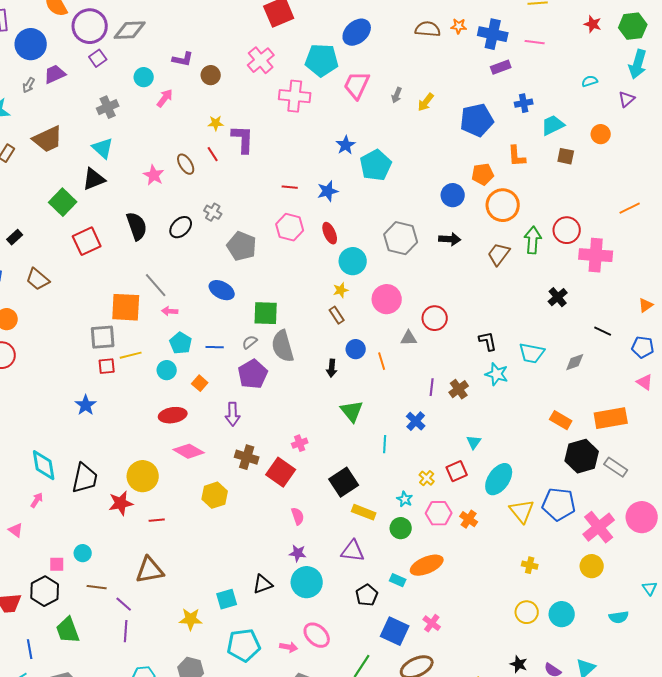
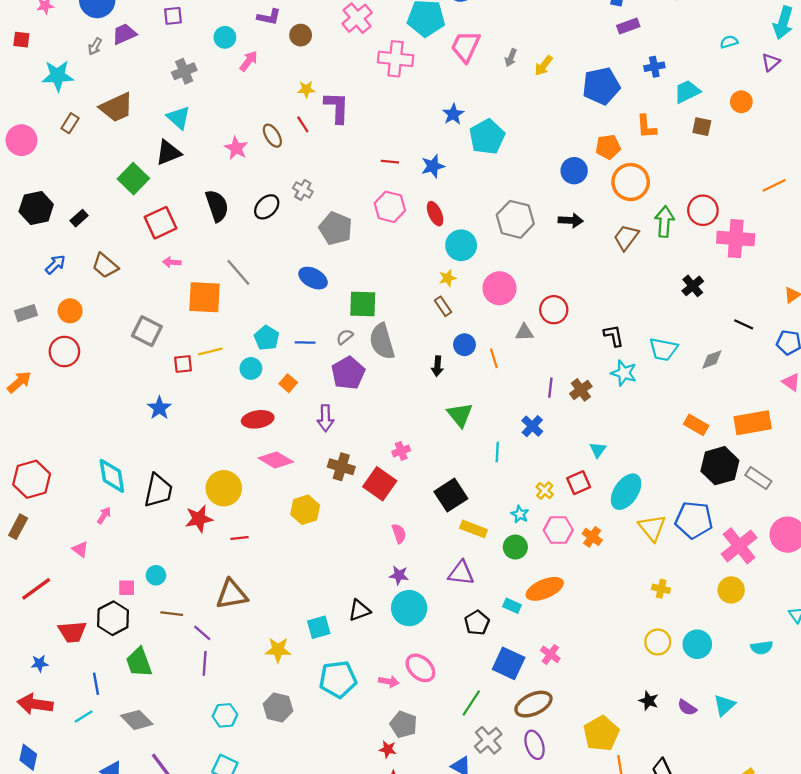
purple square: (98, 58) -> (173, 16), turned 30
pink arrow: (170, 311) -> (172, 262), moved
gray square: (103, 337) -> (147, 331), moved, turned 32

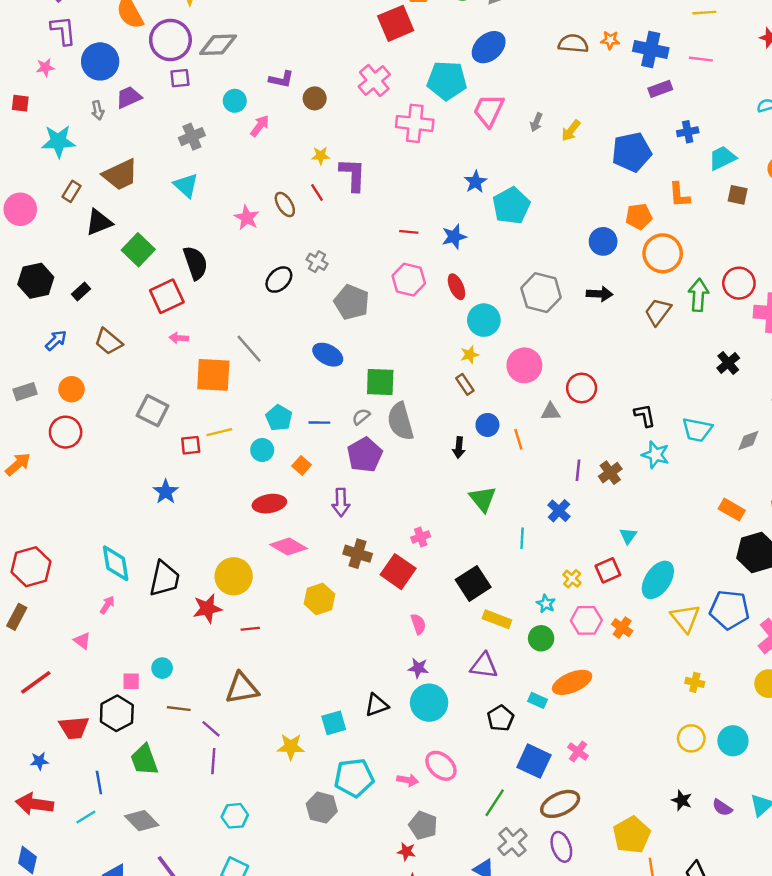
gray arrow: (95, 46) -> (98, 110), turned -42
black triangle: (168, 153) -> (99, 222), moved
black semicircle: (217, 206) -> (195, 263), moved
gray hexagon: (278, 707) -> (322, 808), moved

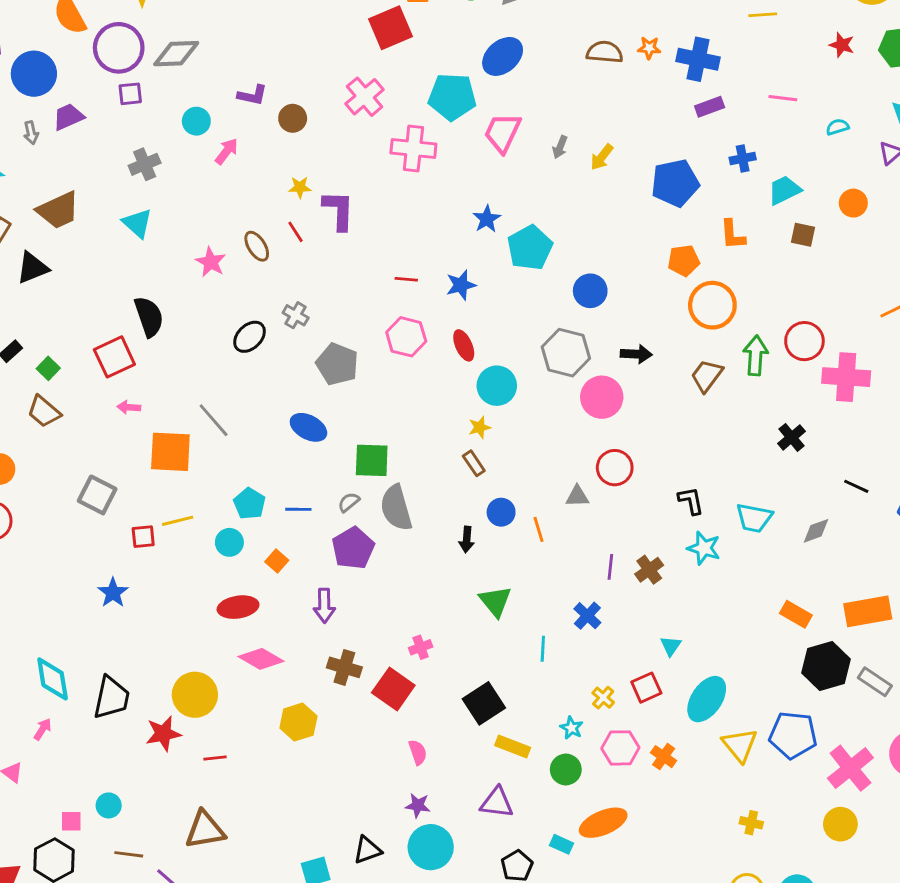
pink line: (701, 59) -> (783, 98), moved
blue circle: (603, 241) -> (590, 291), moved
green square: (138, 250) -> (48, 368), moved, size x0.6
pink circle: (524, 365) -> (602, 397), moved

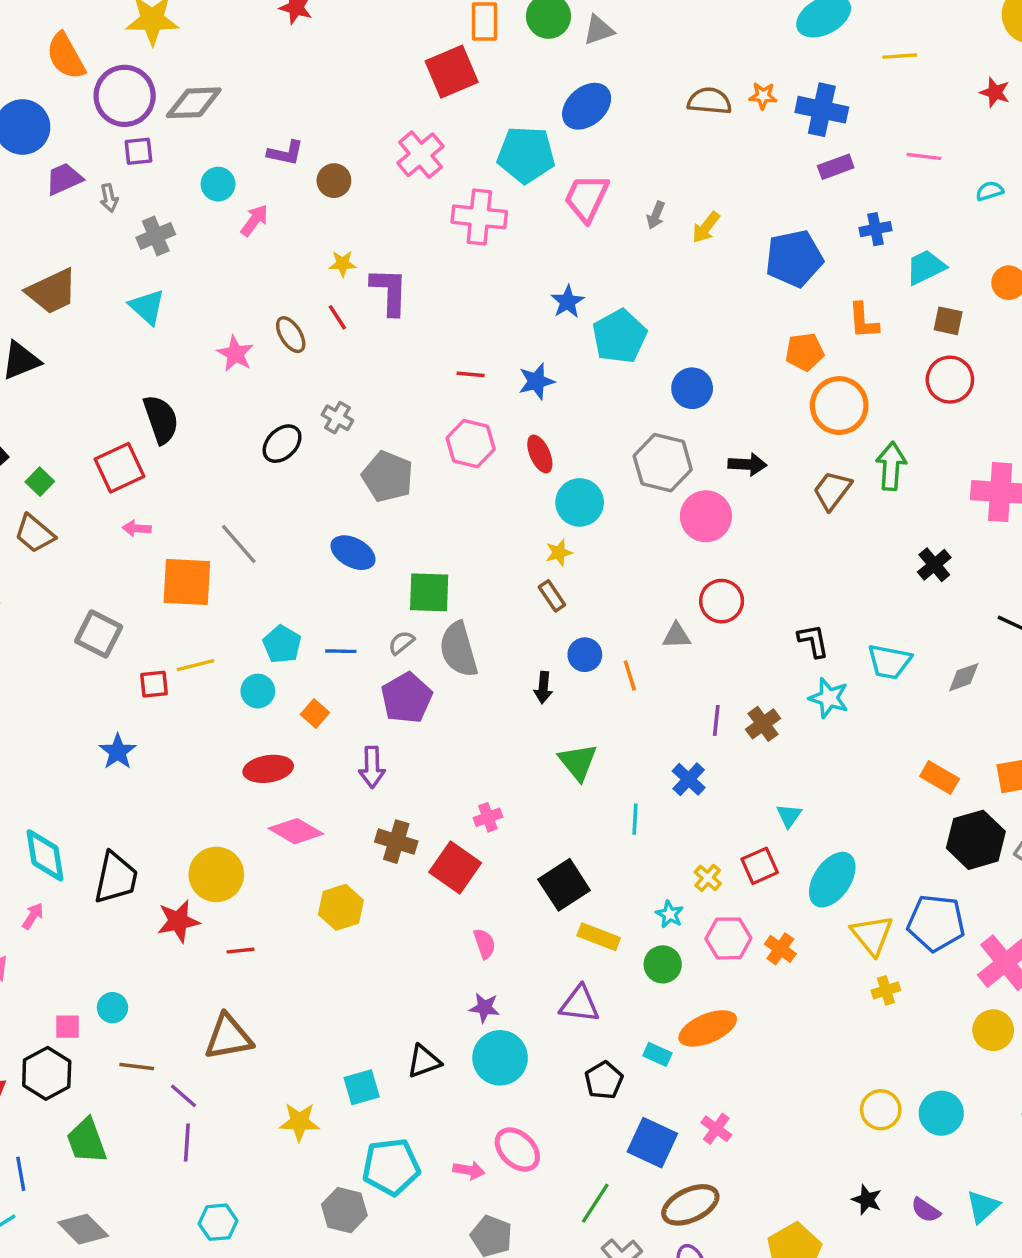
gray arrow: (31, 133) -> (109, 198), moved
red circle: (804, 341) -> (950, 380), moved
yellow cross: (751, 823) -> (886, 990), moved, turned -30

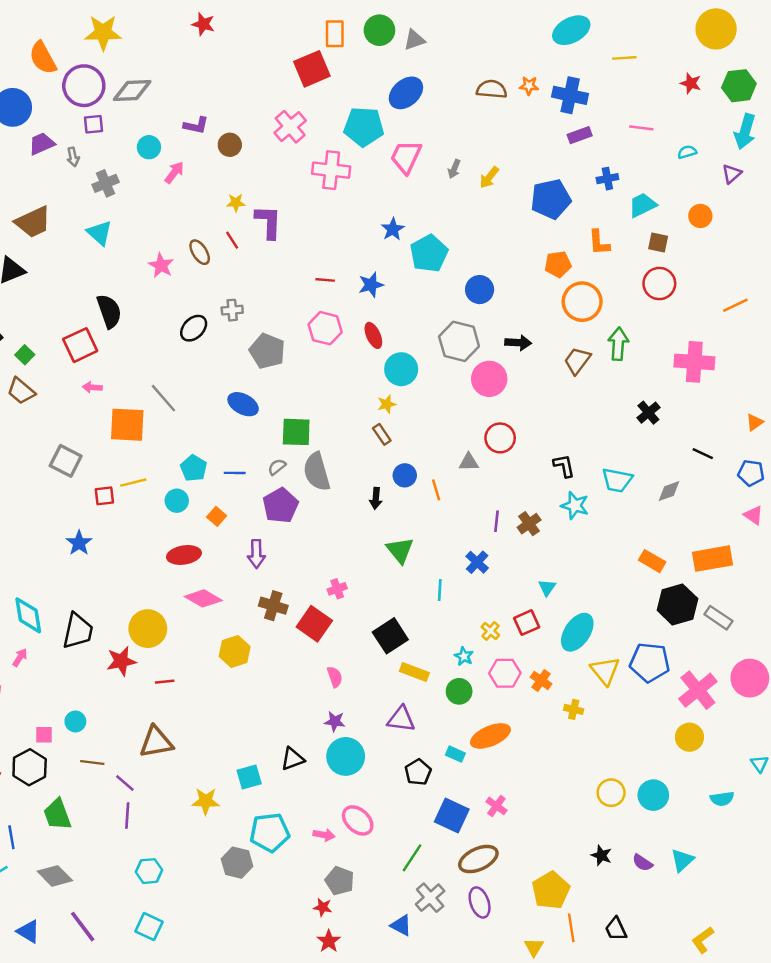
gray cross: (337, 418) -> (232, 310), turned -35
yellow cross: (886, 990) -> (574, 709), moved, turned 30

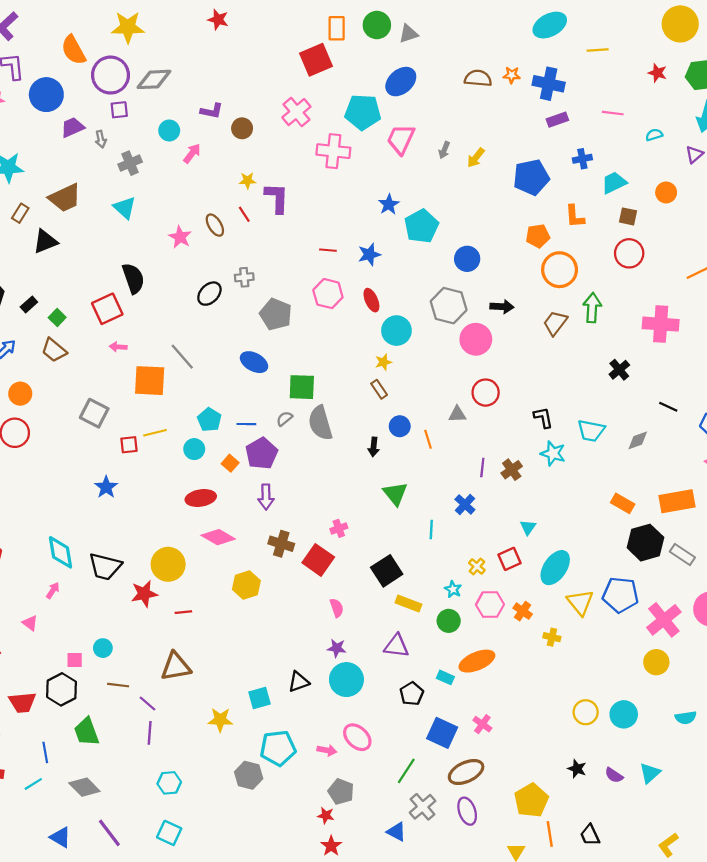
purple pentagon: (280, 506) -> (262, 453), moved
black trapezoid: (78, 631) -> (105, 566), turned 92

